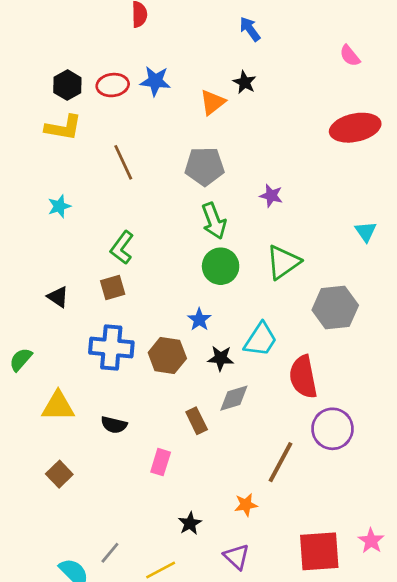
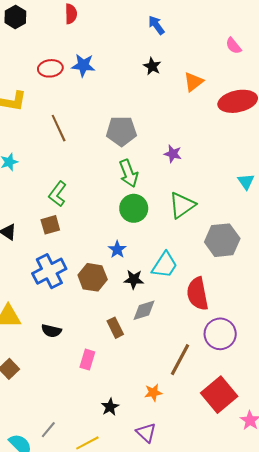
black hexagon: (67, 85) -> (15, 17), moved
orange triangle: (213, 102) -> (193, 82), moved
blue cross: (111, 348) -> (49, 271), turned -32
red square: (319, 551) -> (219, 395), moved, turned -36

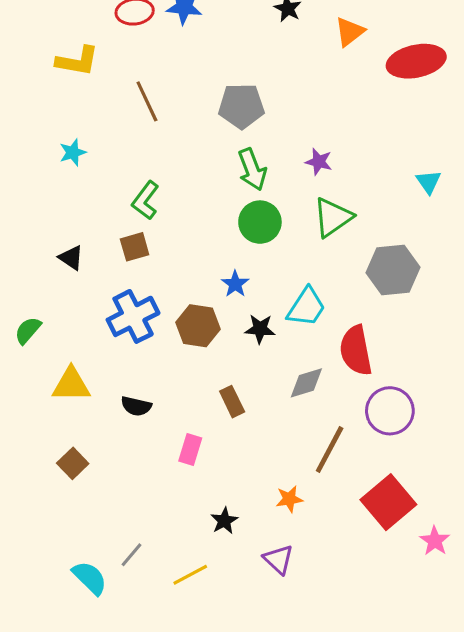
purple star: (173, 154) -> (319, 162), moved
gray diamond: (144, 310) -> (306, 383), moved

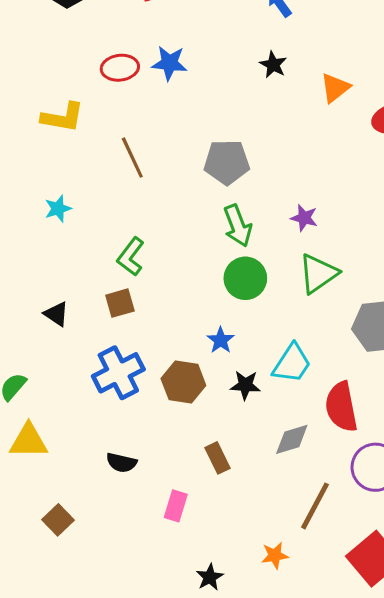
yellow triangle: (71, 385) -> (29, 441), moved

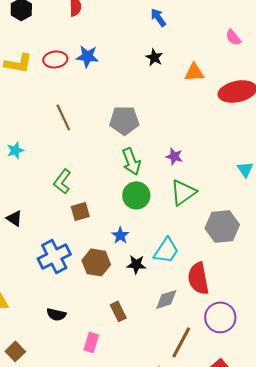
orange triangle: (335, 88) -> (194, 72), turned 35
yellow L-shape: (63, 117) -> (18, 63), moved
brown square: (120, 303) -> (80, 211), moved

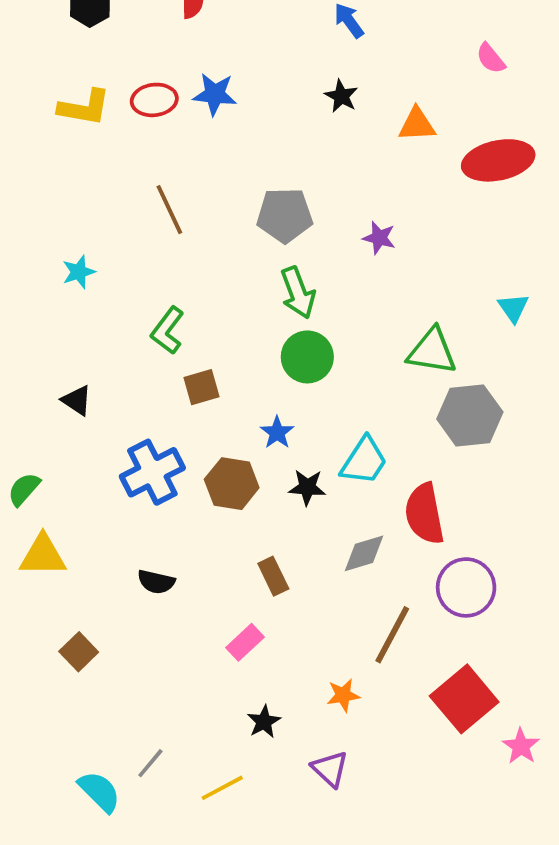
purple star: (174, 156) -> (379, 238), moved
green triangle: (183, 192) -> (432, 351), moved, turned 44
pink rectangle: (91, 342) -> (245, 642), moved, turned 30

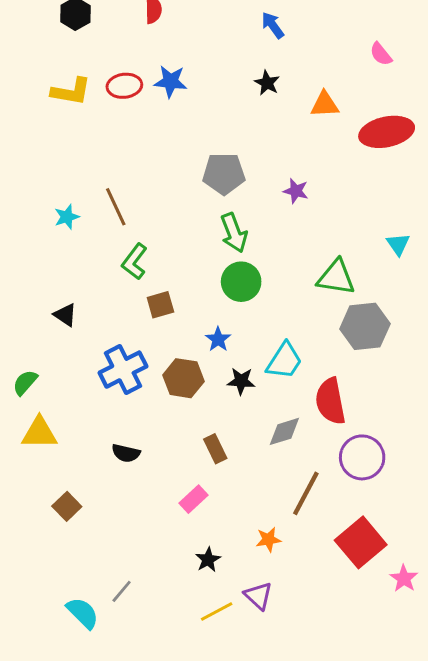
brown line: (169, 210) -> (116, 207), moved
yellow line: (222, 788) -> (217, 612), moved

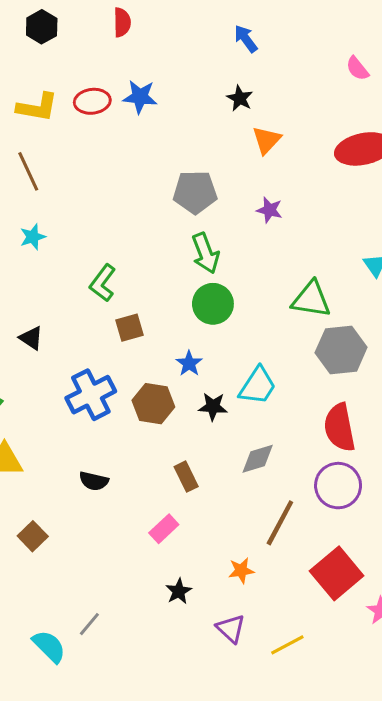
orange triangle: (325, 104) -> (267, 140), moved, turned -44
brown line: (116, 207) -> (28, 171), moved
red semicircle: (330, 401) -> (340, 427), moved
yellow line: (217, 612) -> (287, 645), moved

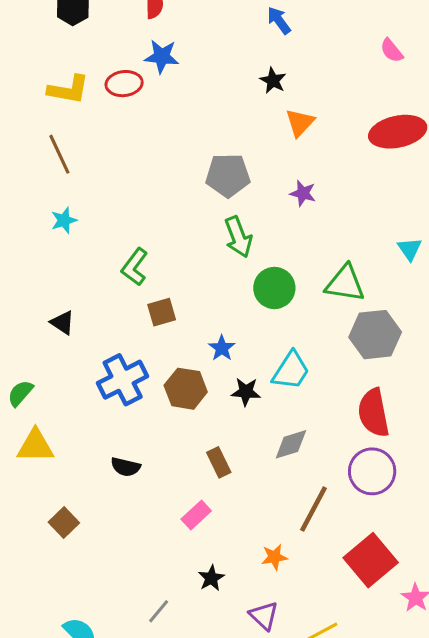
blue star: (140, 97) -> (162, 56), moved
green circle: (213, 304) -> (274, 288), moved
gray line: (89, 624) -> (159, 611), moved

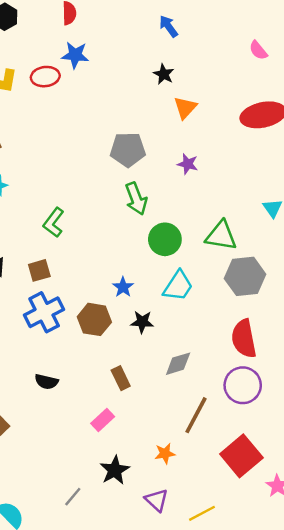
brown square: (162, 312) -> (39, 270), moved
cyan trapezoid: (291, 371) -> (178, 286), moved
black star: (211, 578) -> (115, 470), size x1.4

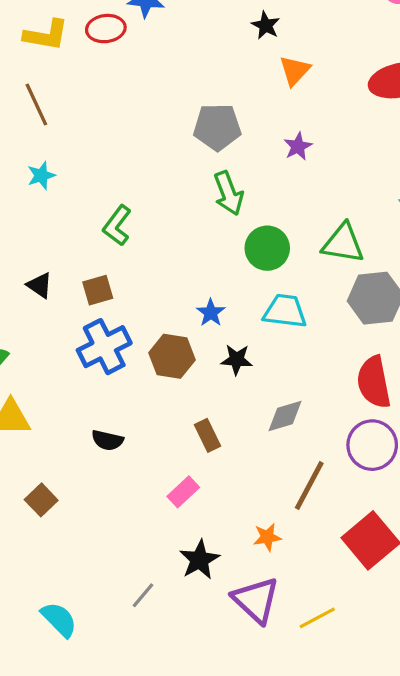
purple star: (188, 164) -> (298, 146), turned 30
cyan trapezoid: (178, 286) -> (285, 311), turned -116
purple triangle: (157, 500) -> (256, 600), size x1.5

